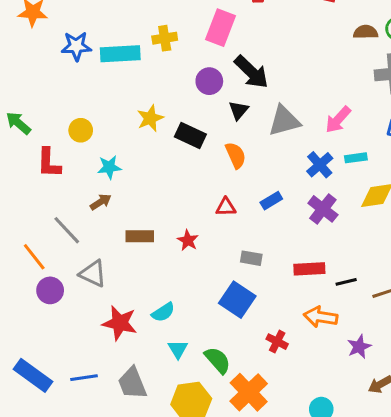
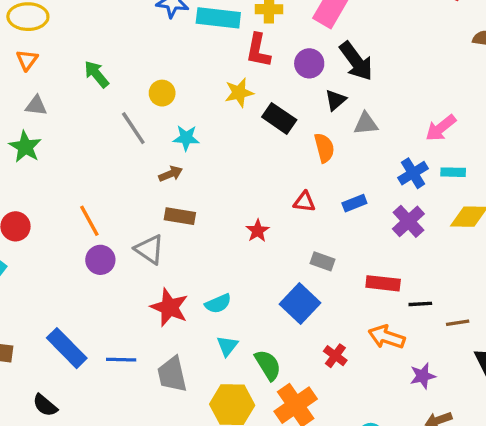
gray triangle: (284, 121) -> (366, 124), moved, size x0.7
red L-shape: (49, 163) -> (258, 50), moved
gray line: (67, 230) -> (133, 128), moved
brown rectangle: (140, 236) -> (180, 216), moved

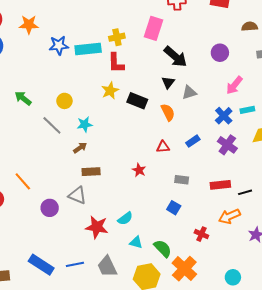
purple circle: (309, 63) -> (220, 53), moved
orange line: (89, 221) -> (23, 181), moved
blue square: (300, 303) -> (174, 208), size x0.6
orange arrow: (387, 337) -> (229, 216), turned -30
cyan triangle: (227, 346) -> (136, 242), turned -40

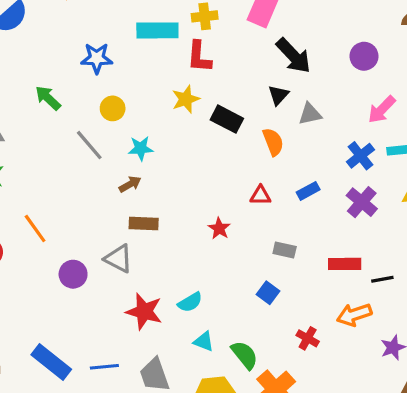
blue star: (59, 45) -> (97, 58), moved

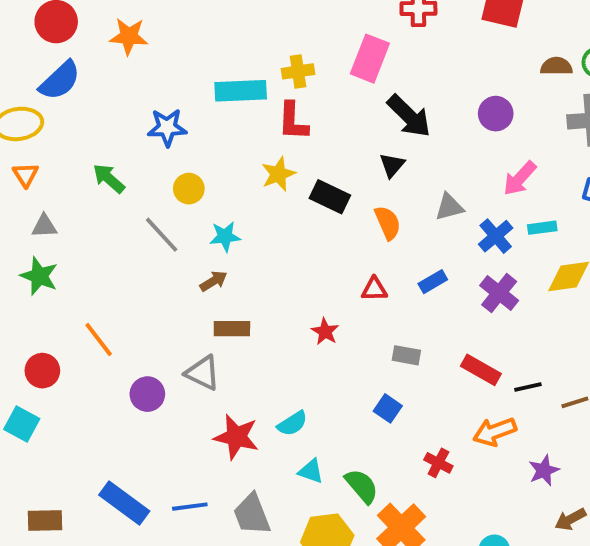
gray triangle: (310, 114) -> (449, 207), moved
red rectangle: (345, 264) -> (481, 370), turned 32

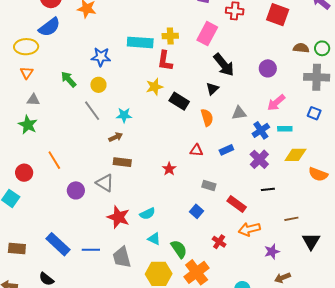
yellow circle: (189, 189) -> (98, 85), moved
red rectangle: (481, 370) -> (237, 204), moved
black line: (528, 387) -> (268, 189), moved

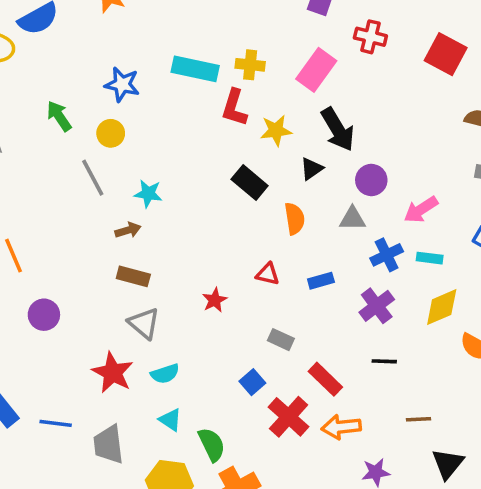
purple circle: (268, 68) -> (371, 180), moved
yellow star: (154, 87) -> (276, 131), moved
yellow diamond: (295, 155) -> (442, 307), turned -30
gray triangle: (105, 183) -> (144, 323), moved
red cross: (219, 242) -> (289, 417), moved, size x1.6

